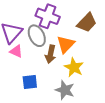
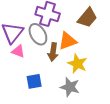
orange triangle: (66, 44) -> (68, 41), turned 30

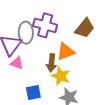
gray ellipse: (38, 34) -> (26, 33), moved, turned 30
yellow star: (77, 64) -> (61, 76), moved

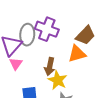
orange triangle: (66, 52) -> (77, 54), moved
pink triangle: (17, 63) -> (16, 64), turned 40

